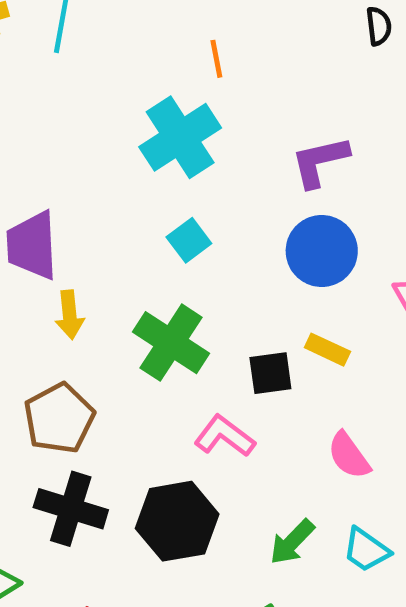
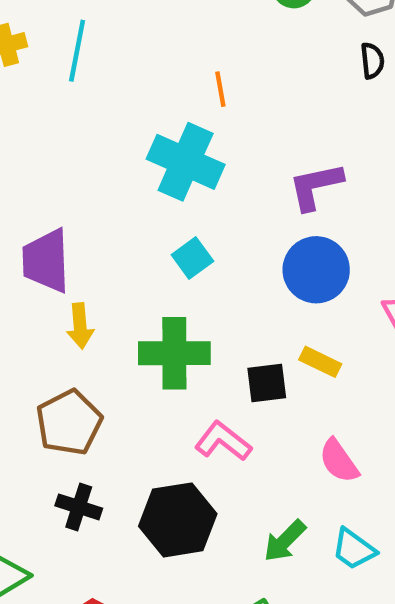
cyan cross: (180, 137) -> (186, 162), turned -34
green cross: (171, 343) -> (174, 353), turned -34
black cross: (71, 509) -> (79, 507), size x0.7

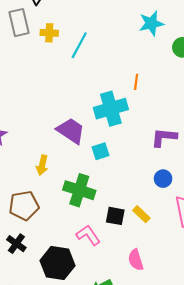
cyan cross: (186, 162) -> (111, 109), turned 32
purple trapezoid: (46, 261) -> (71, 131), moved, turned 108
blue circle: (316, 270) -> (163, 179), moved, size x0.6

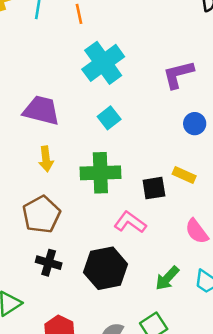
orange line: (136, 82) -> (79, 14), moved
purple trapezoid: (71, 131) -> (41, 110), moved

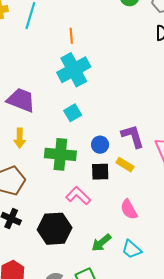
orange line: (79, 14) -> (71, 36), moved
purple L-shape: (178, 74) -> (133, 136), moved, turned 80
blue circle: (195, 124) -> (100, 145), moved

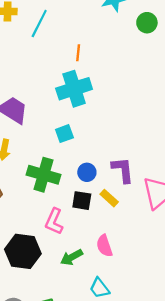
pink L-shape: (78, 196) -> (54, 221), turned -120
green arrow: (101, 243) -> (72, 257), moved

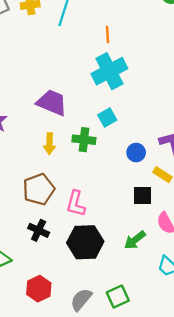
green cross: (44, 175) -> (84, 140), moved, size x0.7
black square: (82, 201) -> (142, 196), moved
pink L-shape: (54, 221) -> (76, 204), moved

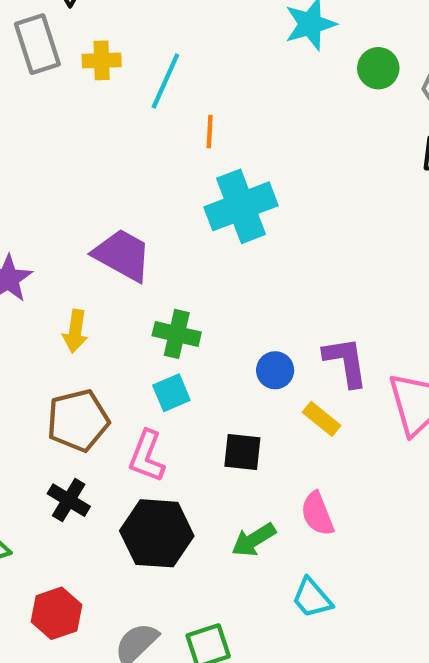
orange line: (108, 34) -> (210, 131), moved
cyan square: (107, 118) -> (171, 393), moved
yellow arrow: (50, 144) -> (75, 331), moved
black square: (142, 196) -> (242, 452), moved

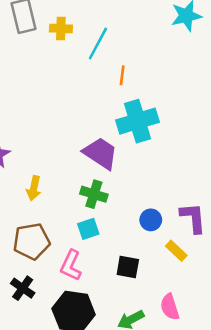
purple trapezoid: (122, 255) -> (100, 153), moved

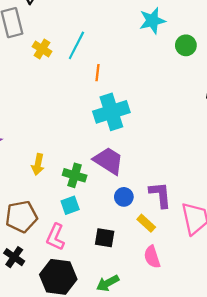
yellow cross: (61, 29) -> (42, 49), moved, turned 30
purple trapezoid: (100, 153) -> (108, 161), moved
yellow arrow: (34, 188) -> (38, 164), moved
pink semicircle: (170, 307) -> (152, 257), moved

